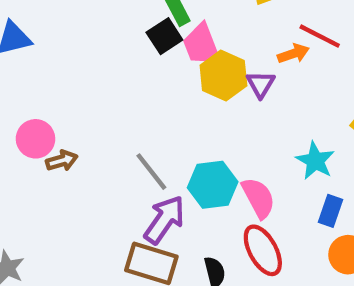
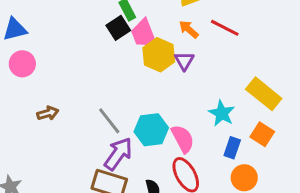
orange arrow: (293, 54) -> (189, 29), moved, turned -120
pink circle: (36, 139) -> (22, 64), moved

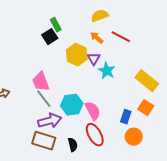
pink trapezoid: (144, 34) -> (41, 82), moved
cyan star: (222, 113) -> (107, 71), moved
purple arrow: (118, 154) -> (50, 121), turned 40

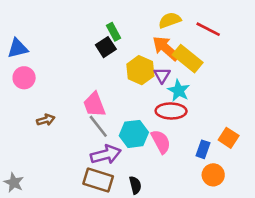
red line: (121, 37) -> (208, 29), moved
orange arrow: (97, 38) -> (166, 48), size x1.6
yellow rectangle: (147, 81) -> (188, 59), moved
red ellipse: (95, 135) -> (171, 111), moved, turned -60

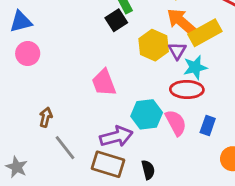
yellow rectangle: (188, 59) -> (205, 33), turned -68
cyan star: (179, 91) -> (195, 67), turned 30
brown arrow: (46, 120) -> (46, 117), moved, turned -60
gray line: (98, 126) -> (65, 148), moved
blue rectangle: (203, 149) -> (208, 125), moved

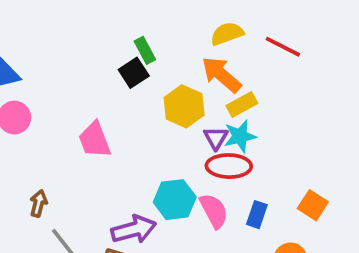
yellow rectangle: (205, 33) -> (242, 104), moved, size x0.7
purple triangle: (177, 51) -> (216, 138), moved
pink trapezoid: (104, 83) -> (95, 140), moved

